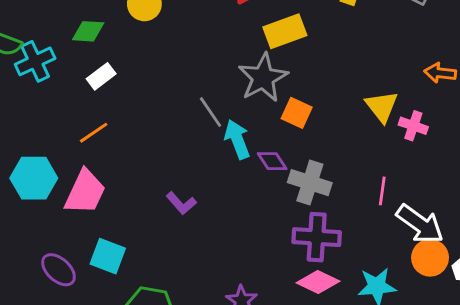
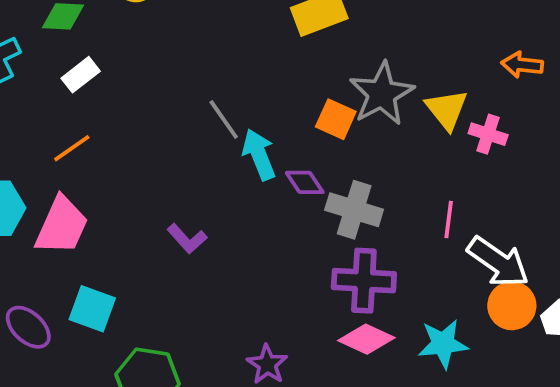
gray star: (263, 78) -> (382, 94), moved

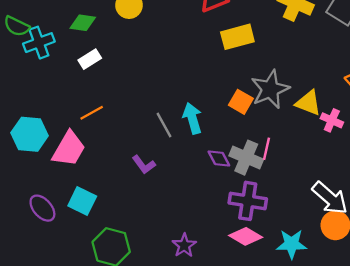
yellow triangle: (447, 109) -> (308, 103), turned -36
gray line: (224, 120) -> (164, 125), moved
orange line: (72, 148) -> (92, 113), moved
purple diamond: (305, 182) -> (219, 159), moved
pink line: (449, 219) -> (267, 149), moved

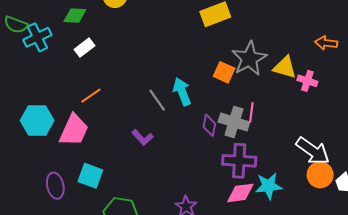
purple diamond: (219, 159) -> (209, 125), turned 45
purple ellipse: (42, 208) -> (55, 186), turned 35
pink diamond: (246, 236) -> (240, 193), turned -32
cyan star: (292, 244) -> (269, 186), moved

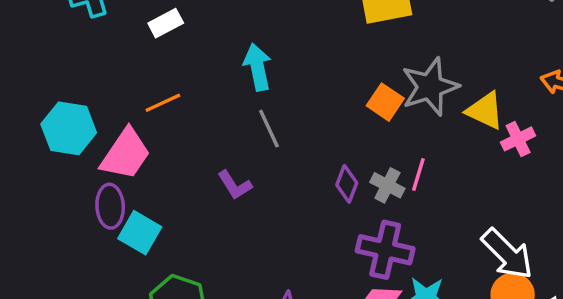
pink cross: (307, 81) -> (518, 139), turned 36
cyan arrow: (182, 92) -> (257, 67), moved
gray cross: (234, 122) -> (387, 185), size x0.7
purple ellipse: (55, 186) -> (110, 206), moved

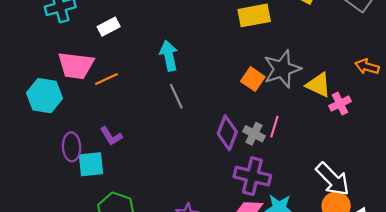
pink trapezoid: (125, 154) -> (76, 66), moved, turned 63
purple diamond: (347, 184) -> (227, 133), size x1.4
purple L-shape: (235, 185) -> (111, 136), moved
cyan square: (140, 233) -> (91, 164), turned -36

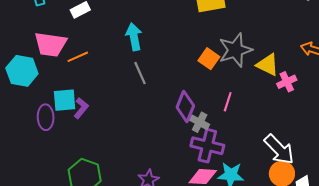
gray cross: (254, 134) -> (200, 122), moved
purple L-shape: (111, 136) -> (81, 108), turned -110
cyan square: (91, 164) -> (65, 100), moved

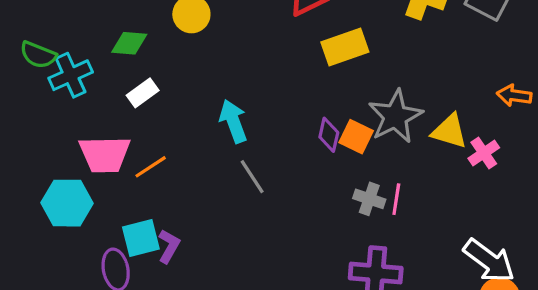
purple diamond: (185, 107) -> (329, 135), moved, size x0.7
gray cross: (200, 122) -> (369, 199), moved

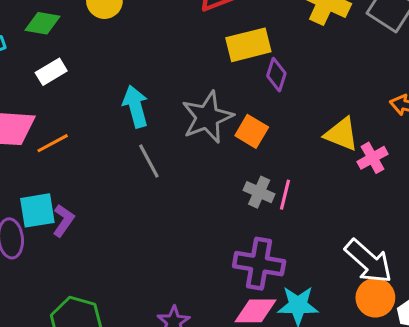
gray star: (395, 116) -> (207, 117), moved
purple diamond: (329, 135) -> (276, 75), moved

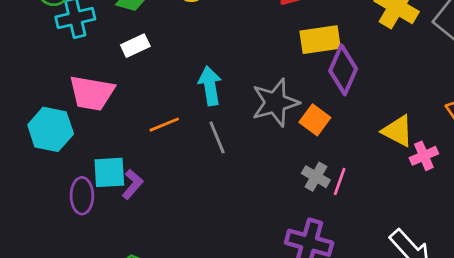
purple diamond: (276, 75) -> (343, 70), size x1.6
orange line: (53, 143) -> (164, 125), moved

